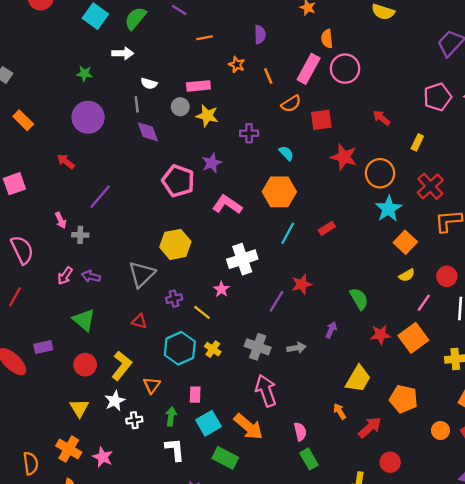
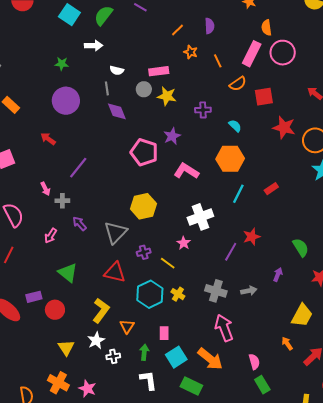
orange line: (204, 38) -> (178, 30), moved, turned -32
purple arrow: (91, 276) -> (80, 224), moved, turned 35
red triangle: (139, 321) -> (115, 272), size x1.6
red circle: (85, 365) -> (55, 310), moved

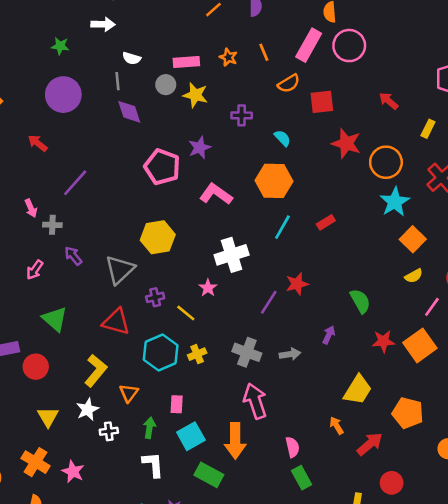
orange star: (191, 52) -> (228, 57), moved
yellow cross: (178, 294) -> (197, 354), turned 32
orange arrow: (210, 359) -> (235, 441), turned 48

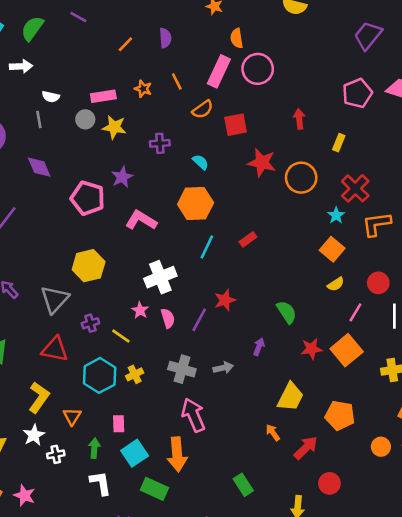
red arrow: (389, 101) -> (299, 119), turned 48
purple diamond: (129, 112) -> (39, 167), moved
cyan star: (395, 202) -> (336, 215), moved, size x0.6
pink semicircle: (292, 447) -> (168, 318), moved

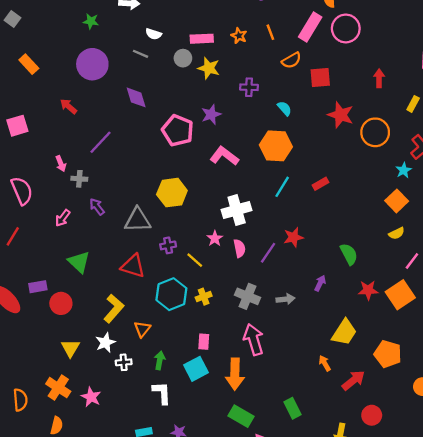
gray line: (39, 120) -> (141, 54), turned -63
gray triangle: (55, 299) -> (138, 220), turned 40
pink rectangle: (119, 424) -> (204, 342), moved
green rectangle: (154, 489) -> (241, 416), moved

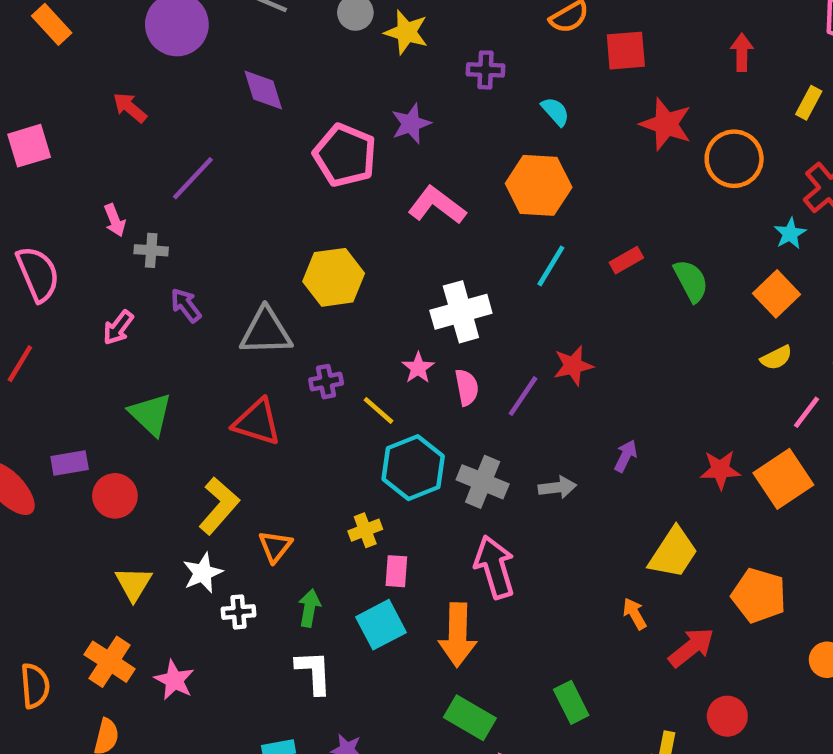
green semicircle: (349, 254) -> (691, 281), moved
cyan hexagon: (171, 294) -> (413, 468), moved
yellow cross: (204, 297) -> (365, 530), moved

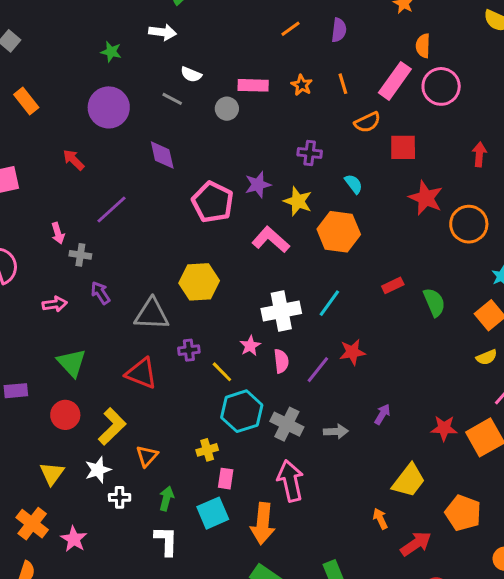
yellow star: (406, 32) -> (298, 201), moved
cyan line: (551, 266) -> (329, 303), moved
pink arrow: (118, 328) -> (55, 304), turned -140
red circle: (115, 496) -> (65, 415), moved

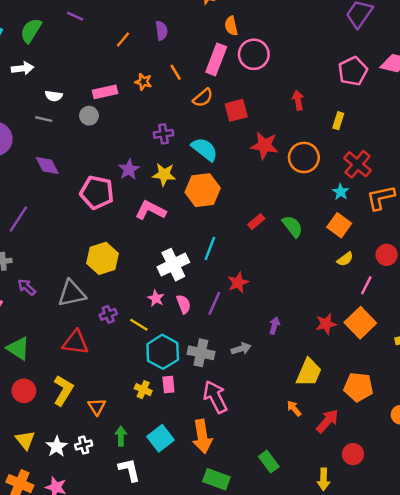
cyan semicircle: (354, 184) -> (205, 149), size x1.6
yellow cross: (207, 450) -> (143, 390), turned -35
white star: (98, 470) -> (57, 447), moved
pink rectangle: (226, 479) -> (168, 385), moved

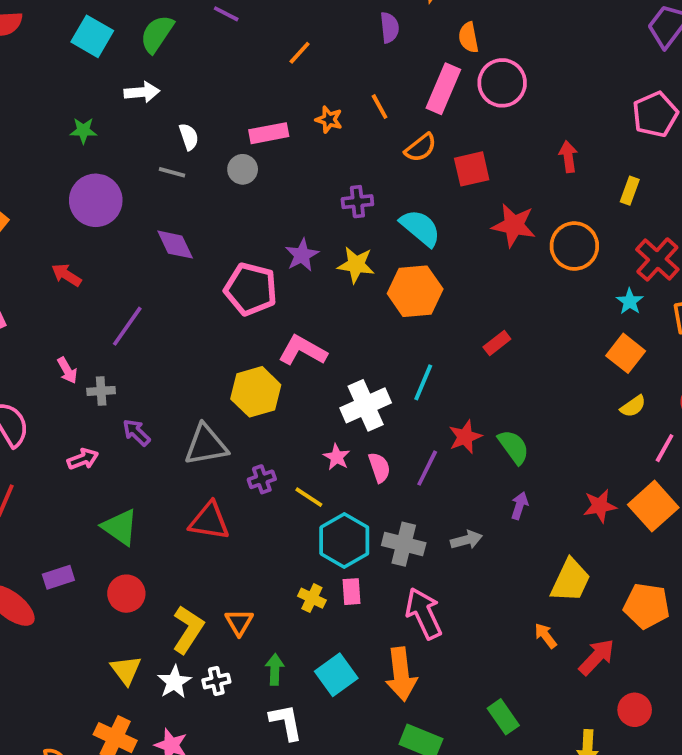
purple semicircle: (161, 31) -> (390, 28), moved
white semicircle: (54, 96) -> (189, 137), turned -119
pink L-shape: (150, 210) -> (303, 350), moved
green semicircle: (293, 226) -> (514, 447), moved
yellow L-shape: (63, 390) -> (188, 629), moved

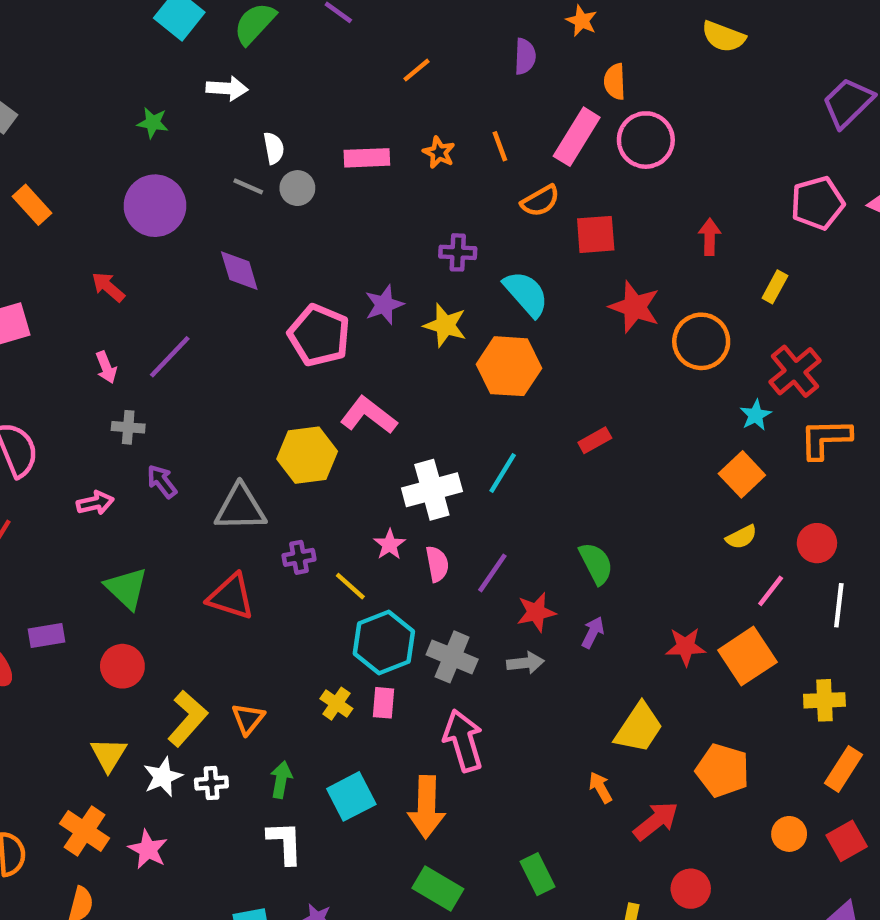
gray circle: (243, 169) -> (297, 188), moved
pink arrow: (67, 370) -> (106, 367), moved
red star: (465, 437) -> (536, 612), moved

